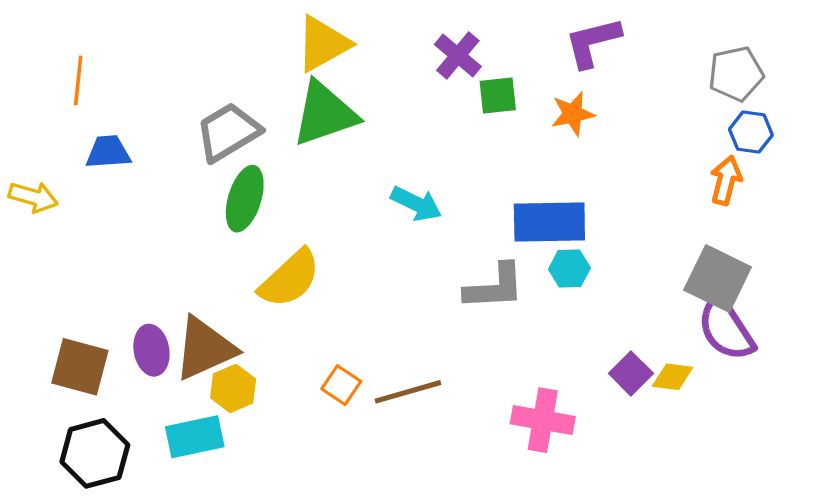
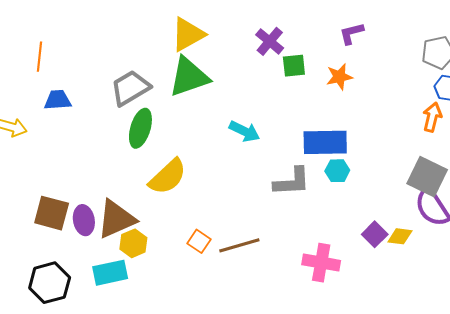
purple L-shape: (593, 42) -> (351, 33), size x0.7
brown square: (80, 367) -> (52, 213), moved

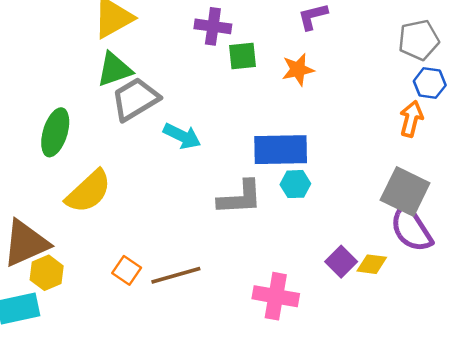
purple cross: (270, 41) -> (213, 26), turned -32
green triangle: (189, 77) -> (114, 70), size x0.7
gray trapezoid: (130, 88) -> (135, 99), moved

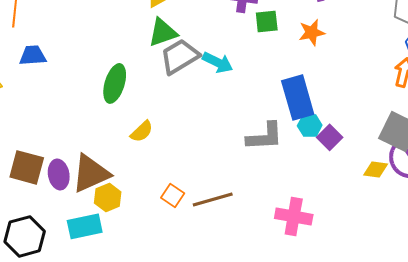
cyan arrow: (182, 136) -> (218, 62), moved
blue rectangle: (281, 150) -> (298, 97), turned 75
yellow semicircle: (88, 191) -> (142, 131), size x0.6
purple square: (341, 262) -> (330, 137), moved
yellow diamond: (372, 264) -> (376, 169), moved

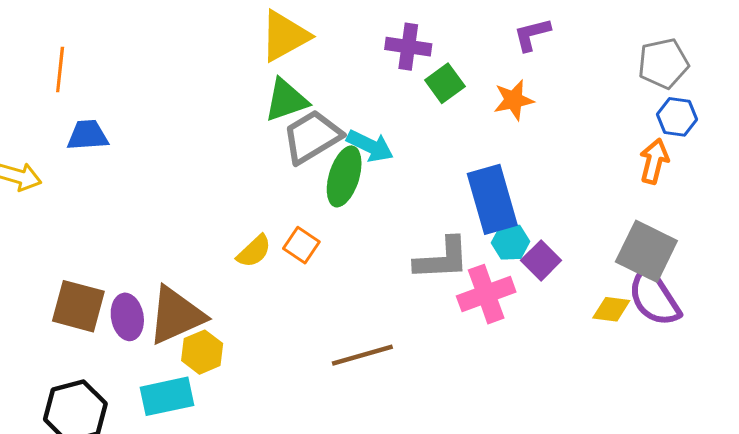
green square: (267, 21) -> (445, 83), turned -30
green ellipse: (115, 83) -> (344, 176), moved
orange square: (173, 195) -> (301, 245), moved
pink cross: (294, 216) -> (486, 294), moved, turned -30

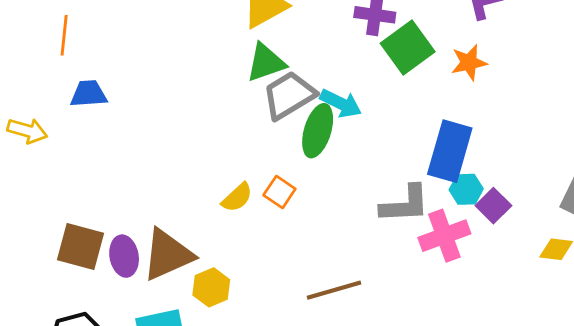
green square: (445, 83) -> (408, 48), size x1.5
blue rectangle: (492, 199) -> (450, 151), turned 32
yellow hexagon: (202, 352) -> (211, 287), moved

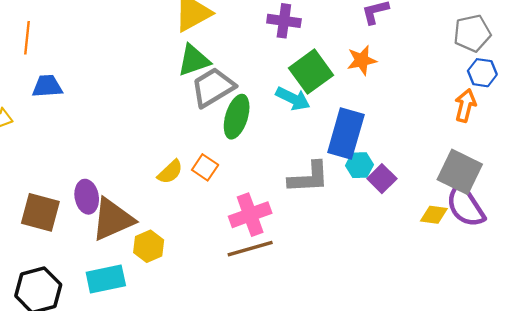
green square: (408, 48) -> (311, 72), moved
cyan arrow: (341, 103) -> (293, 99), moved
pink cross: (444, 236) -> (250, 215), moved
purple ellipse: (124, 256) -> (87, 197), moved

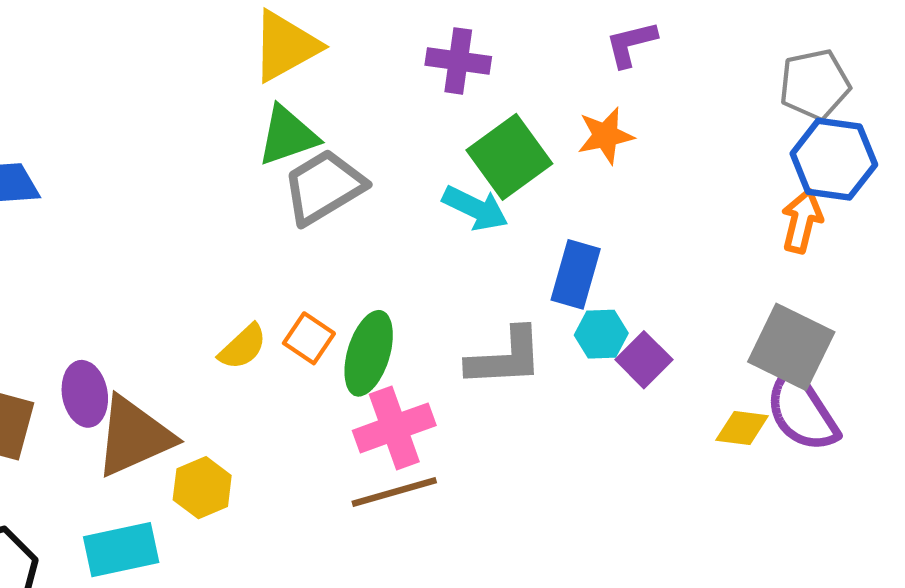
blue hexagon: (482, 73) -> (834, 159), size x1.5
green ellipse: (237, 117) -> (369, 353), moved
blue rectangle: (346, 134) -> (576, 274), size x0.7

